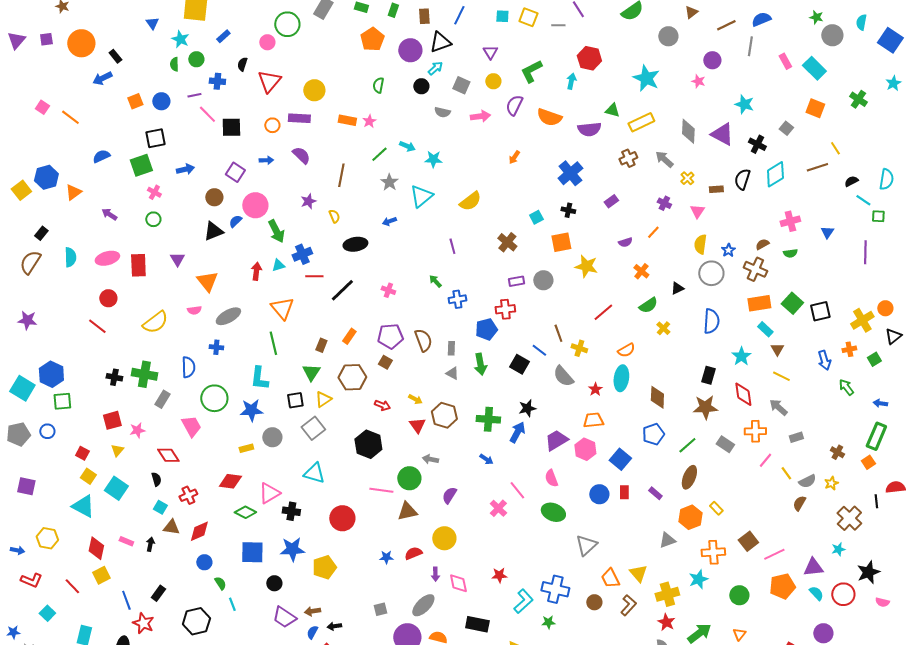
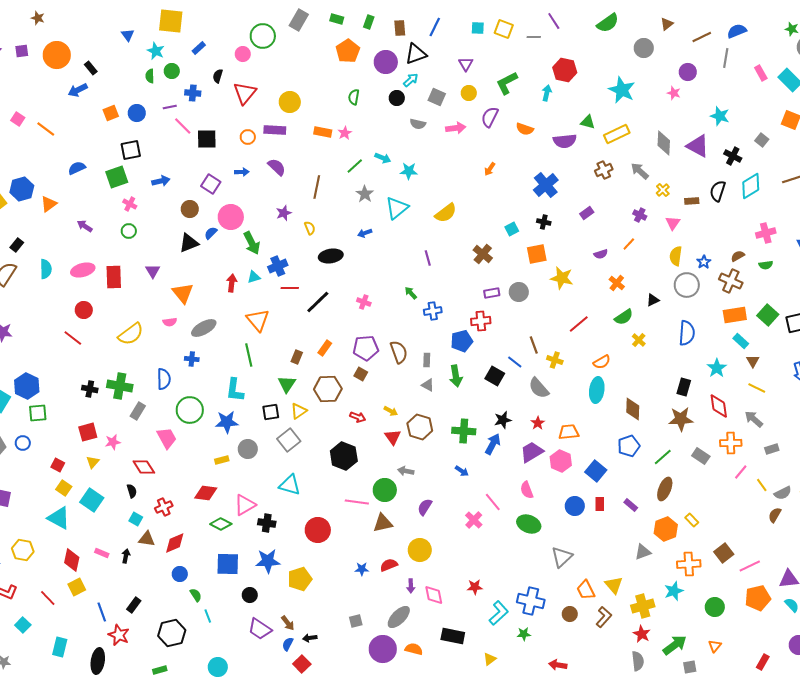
orange semicircle: (549, 117) -> (525, 129), size x0.7
red star: (595, 389) -> (538, 423), moved
brown arrow: (312, 611) -> (288, 623), turned -119

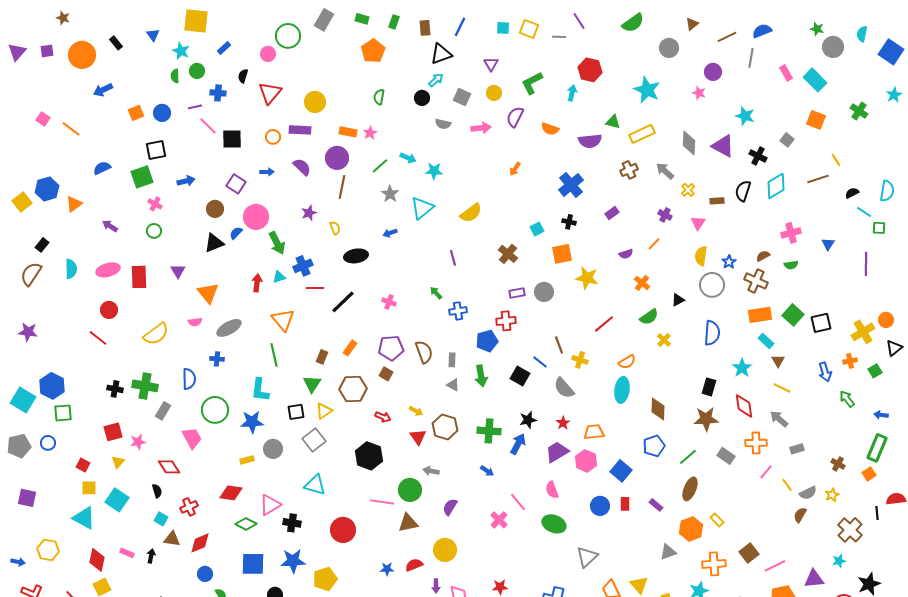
purple circle: (386, 62) -> (337, 158), moved
black rectangle: (91, 68) -> (116, 43), moved
yellow square: (64, 488) -> (89, 488), turned -35

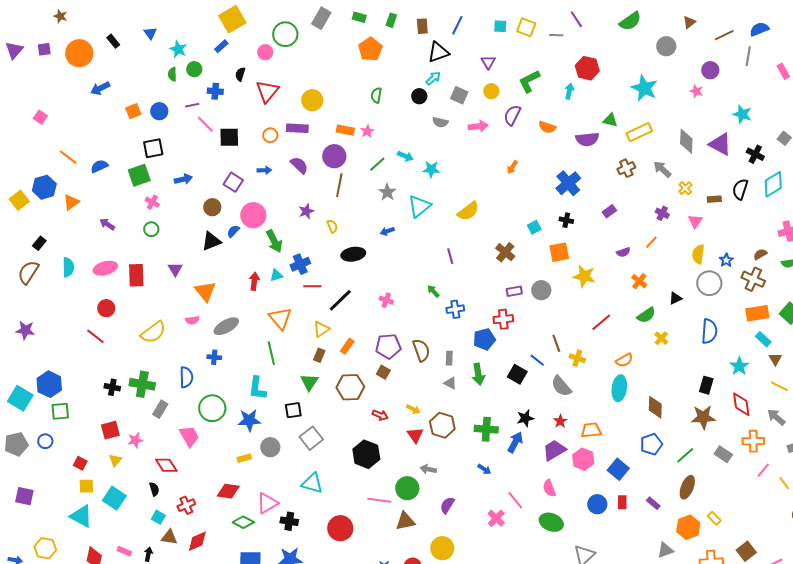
yellow square: (196, 21) -> (232, 19), moved, turned -36
orange line: (71, 129) -> (68, 157), moved
yellow triangle: (324, 411) -> (321, 329), moved

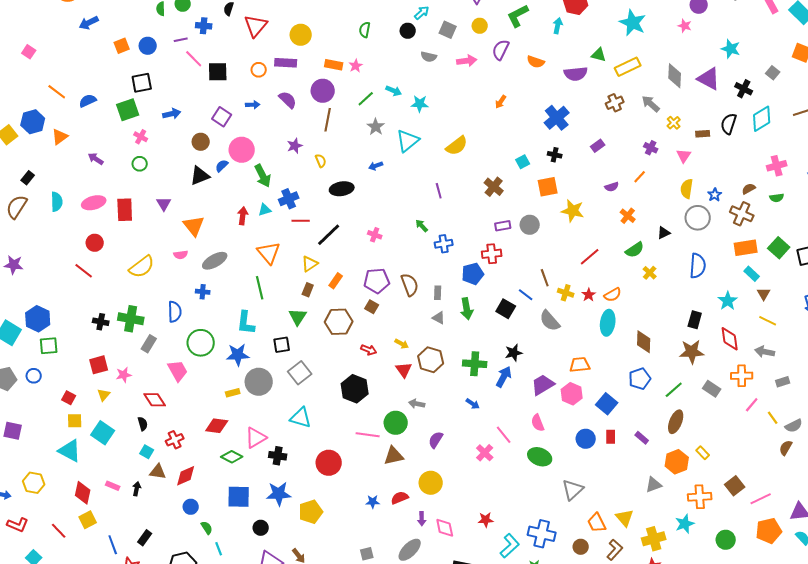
gray arrow: (776, 417) -> (765, 352), turned -30
red star: (560, 421) -> (589, 295), moved
gray circle: (270, 447) -> (259, 382), size x1.4

